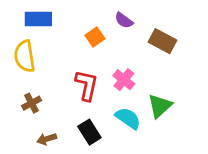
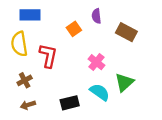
purple semicircle: (124, 20) -> (96, 16), turned 48
red L-shape: (87, 85) -> (48, 56), moved
black rectangle: (89, 132) -> (70, 103), turned -72
brown arrow: (47, 139) -> (28, 105), moved

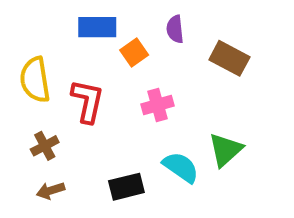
blue rectangle: (30, 15) -> (97, 27), moved
pink cross: (96, 62) -> (157, 105), moved, turned 35

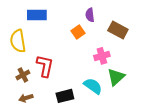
blue rectangle: (97, 27) -> (37, 15), moved
orange square: (134, 52) -> (78, 32), moved
red L-shape: (88, 101) -> (45, 66), moved
pink cross: (157, 105) -> (102, 56), moved

